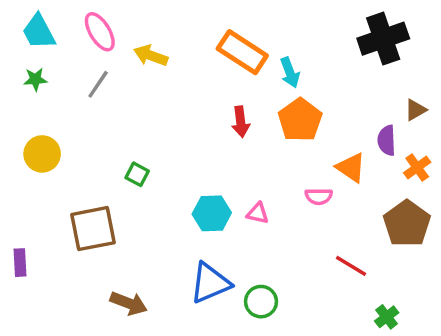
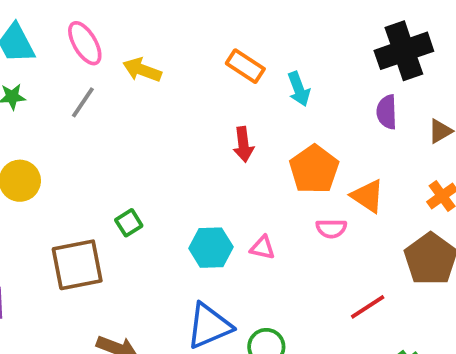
orange rectangle: (242, 52) -> (245, 66), size x0.7
orange pentagon: (300, 120) -> (314, 169), moved
purple semicircle: (387, 140) -> (387, 112), moved
green square: (137, 174) -> (129, 223), moved, turned 30
red line: (351, 266) -> (368, 307), turned -64

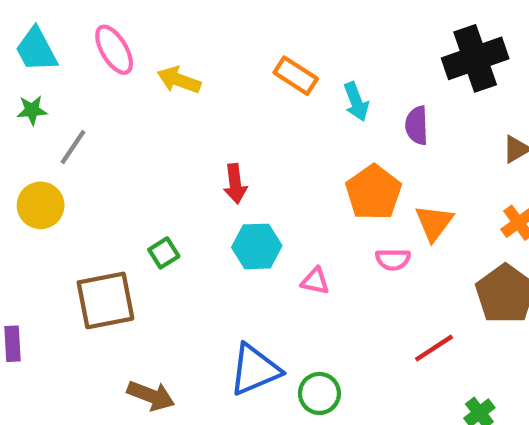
gray line: (83, 102) -> (73, 147), moved
purple semicircle: (387, 112) -> (417, 125), moved
red arrow: (243, 144) -> (235, 184), moved
orange triangle: (368, 196) -> (434, 223), turned 33
cyan hexagon: (211, 248) -> (257, 246), moved

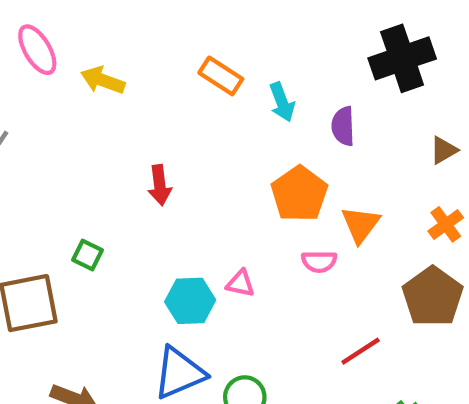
cyan hexagon: (257, 246) -> (190, 301), moved
green square: (164, 253) -> (88, 255), turned -32

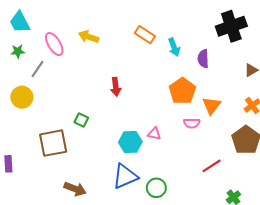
pink ellipse: (37, 50) -> (54, 44), moved

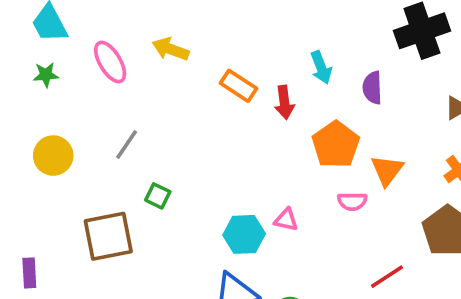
orange rectangle: (145, 35) -> (238, 86), moved
gray line: (38, 69) -> (127, 145), moved
red arrow: (116, 87) -> (284, 102), moved

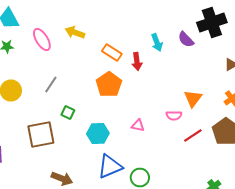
purple semicircle: (372, 88) -> (186, 40), moved, turned -42
orange pentagon: (336, 145) -> (109, 84), moved
cyan hexagon: (244, 234) -> (98, 134), moved
red line: (387, 277) -> (193, 136), moved

